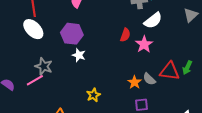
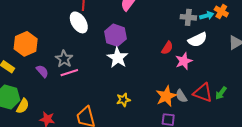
white star: (79, 55) -> (118, 58), size x1.5
gray star: (44, 66) -> (64, 59), moved
orange star: (134, 82) -> (166, 96), size x1.5

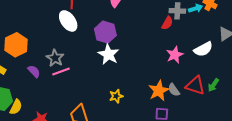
white semicircle: (198, 40) -> (203, 49), moved
red semicircle: (167, 48) -> (167, 23), moved

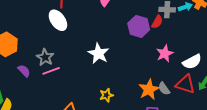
purple hexagon: (105, 32) -> (139, 26), moved
white semicircle: (203, 49) -> (192, 62), moved

